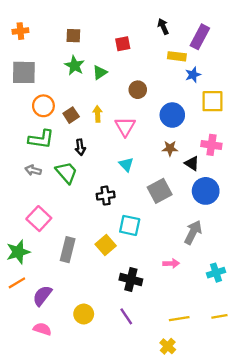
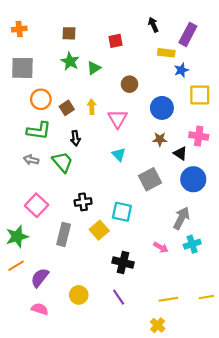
black cross: (106, 196) -> (83, 202), moved
pink arrow: (171, 263) -> (161, 247), turned 32
cyan cross: (216, 273) -> (192, 244), moved

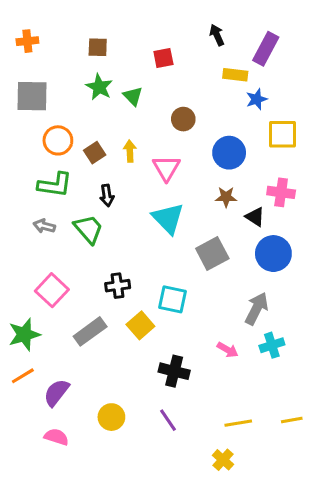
green triangle: (94, 68) -> (133, 96), turned -40
cyan triangle: (119, 154) -> (168, 218), size x1.6
gray rectangle: (64, 234) -> (90, 331), turned 40

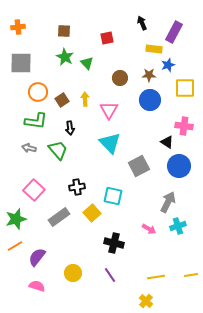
brown star: (226, 197) -> (149, 75), moved

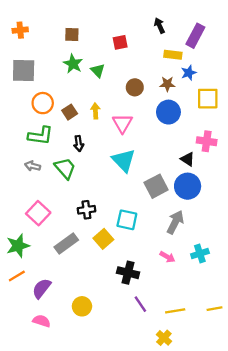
blue circle: (179, 166) -> (188, 186), moved
gray arrow: (168, 202) -> (175, 222), moved
purple line: (110, 275) -> (140, 304), moved

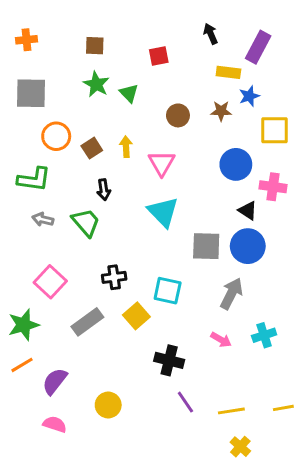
blue circle: (168, 112) -> (236, 164), moved
green L-shape: (40, 136) -> (34, 179), moved
gray square: (156, 186) -> (206, 246), turned 30
yellow cross: (164, 338) -> (240, 447), moved

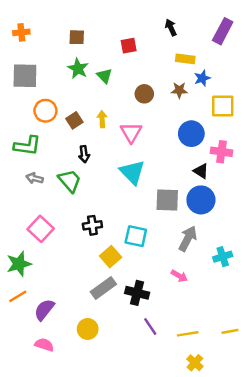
purple rectangle: (258, 47) -> (223, 31), moved
gray rectangle: (87, 322) -> (103, 288), moved
cyan cross: (264, 335) -> (223, 257), moved

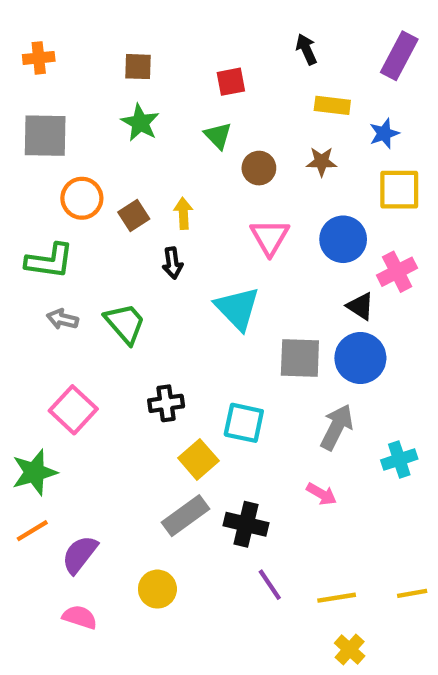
green triangle: (105, 76) -> (218, 136), moved
blue star: (202, 78) -> (384, 133), moved
pink triangle: (131, 132) -> (270, 237), moved
pink cross: (221, 152) -> (397, 272), turned -35
black arrow: (84, 154) -> (173, 263), moved

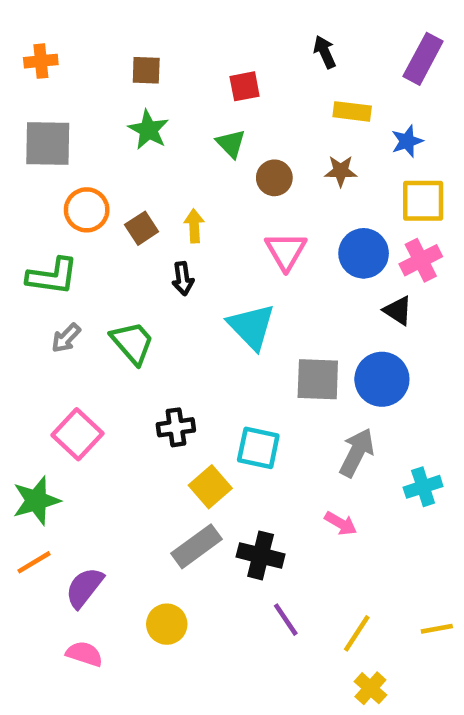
pink cross: (397, 272) -> (421, 260), moved
black triangle: (360, 306) -> (398, 311), moved
gray arrow: (62, 319) -> (66, 338), turned -60
yellow line: (337, 598) -> (357, 633), turned -48

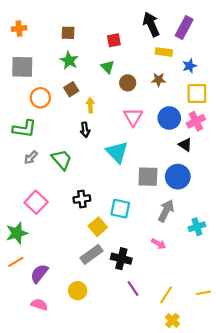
black arrow: (325, 52) -> (151, 24), size x1.6
purple rectangle: (423, 59) -> (184, 27), moved
brown square: (142, 228) -> (71, 89), moved

